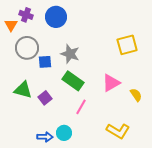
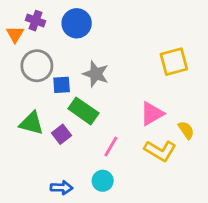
green rectangle: (73, 81) -> (83, 111), moved
yellow L-shape: (118, 131) -> (160, 151), moved
cyan circle: (64, 133) -> (103, 181), moved

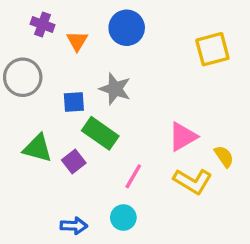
blue circle: (77, 23) -> (127, 28), moved
orange triangle: (15, 34) -> (77, 41), moved
yellow square: (174, 62) -> (212, 49), moved
gray circle: (37, 66) -> (23, 77), moved

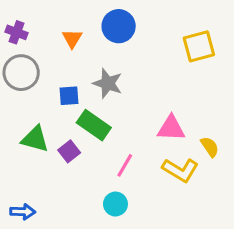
purple cross: (42, 24) -> (16, 32), moved
pink triangle: (183, 137) -> (171, 128), turned 32
blue arrow: (74, 226) -> (23, 212), moved

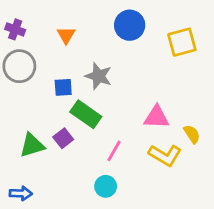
blue circle: (119, 26) -> (130, 25), moved
green triangle: (35, 139) -> (32, 145), moved, turned -32

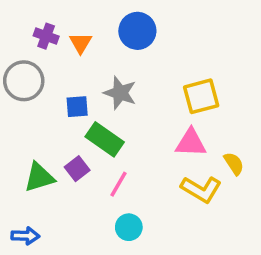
blue circle: (130, 25) -> (137, 31), moved
purple cross: (15, 29) -> (46, 36), moved
yellow square: (182, 42) -> (201, 96), moved
pink line: (114, 151) -> (118, 184), moved

